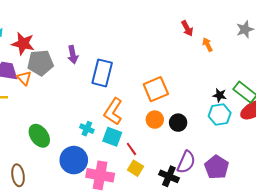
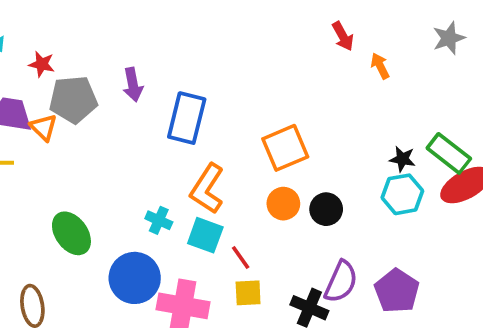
red star: (23, 44) -> (42, 64), size x0.6
yellow square: (136, 168) -> (248, 293), turned -35

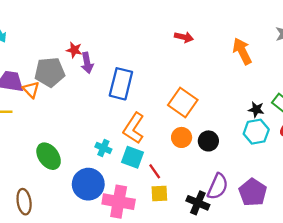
red arrow: (343, 36) -> (184, 37), moved, turned -48
red star: (42, 64) -> (74, 50), moved
orange arrow: (380, 66) -> (242, 51), size x1.6
orange square: (285, 148) -> (183, 102), turned -32

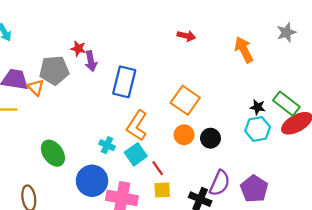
cyan square: (133, 157) -> (136, 154), turned 35

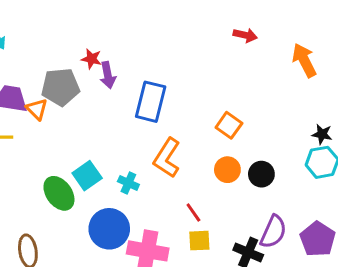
red arrow: (186, 36) -> (245, 35), moved
orange square: (185, 100) -> (229, 125), size x0.7
cyan square: (136, 154) -> (87, 176), moved

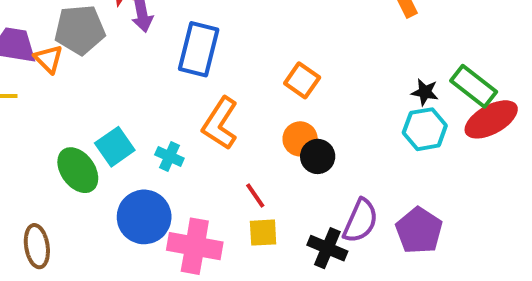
black circle: (261, 174) -> (318, 156), moved

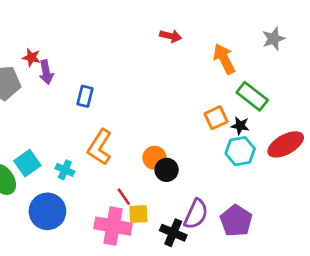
blue rectangle: (199, 49) -> (85, 96), size x0.6
orange square: (302, 80) -> (216, 118), moved, turned 30
green rectangle: (474, 86) -> (252, 96), moved
yellow square: (263, 233) -> (138, 214), moved
pink cross: (195, 246) -> (113, 226), moved

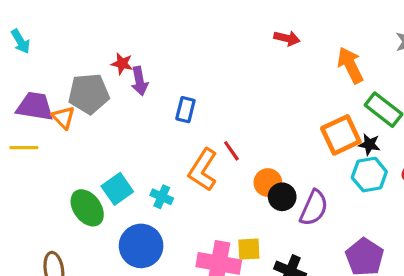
orange square: (216, 118) -> (341, 135), size x1.4
red line: (124, 197) -> (231, 151), moved
purple semicircle: (196, 214) -> (314, 208), moved

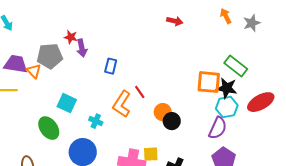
orange arrow: (350, 65) -> (226, 16), moved, size x0.7
orange square: (341, 135) -> (209, 82), turned 30
black star: (369, 144) -> (227, 88), size x1.5
cyan square: (117, 189) -> (67, 103), moved, turned -30
purple semicircle: (314, 208) -> (218, 128), moved

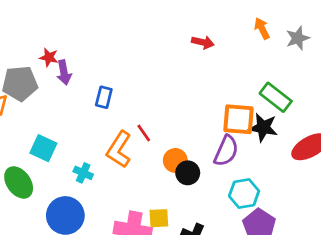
red arrow: (175, 21) -> (203, 42), moved
cyan hexagon: (227, 107) -> (244, 193), moved
purple semicircle: (218, 128) -> (226, 151), moved

